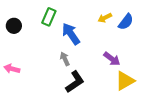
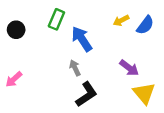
pink arrow: (12, 69) -> (14, 79), turned -56
yellow triangle: (125, 81) -> (144, 93), turned -40

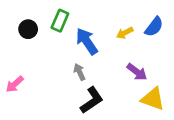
yellow arrow: (121, 21) -> (125, 33), moved
black circle: (16, 30) -> (28, 29), moved
yellow triangle: (144, 93) -> (153, 99), turned -30

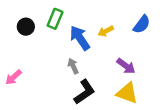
yellow arrow: (125, 33) -> (106, 31), moved
yellow triangle: (153, 99) -> (127, 93), moved

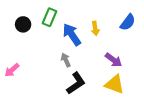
yellow arrow: (106, 31) -> (95, 28), turned -72

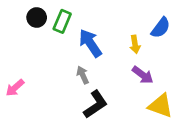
black circle: (23, 24) -> (37, 17), moved
yellow arrow: (95, 28) -> (135, 44), moved
yellow triangle: (115, 84) -> (161, 106), moved

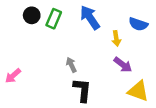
blue semicircle: (161, 28) -> (138, 24), turned 72
blue arrow: (90, 43) -> (90, 18), moved
black L-shape: (95, 104) -> (82, 90), turned -50

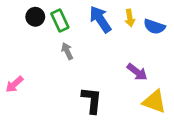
green rectangle: (54, 19) -> (60, 20), turned -48
yellow arrow: (116, 38) -> (130, 18), moved
gray arrow: (71, 65) -> (67, 51), moved

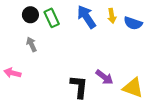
gray arrow: (67, 51) -> (31, 44), moved
purple arrow: (137, 72) -> (104, 77), moved
pink arrow: (14, 84) -> (12, 73), turned 56

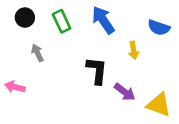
black circle: (30, 15) -> (25, 18), moved
yellow arrow: (112, 16) -> (134, 50), moved
black L-shape: (79, 87) -> (97, 71), moved

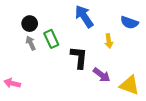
black circle: (25, 18) -> (30, 24), moved
green rectangle: (62, 21) -> (51, 39), moved
pink arrow: (15, 87) -> (12, 83), moved

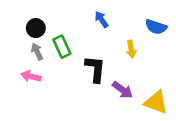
blue arrow: (84, 16) -> (101, 19), size x0.6
pink arrow: (12, 83) -> (31, 76), moved

